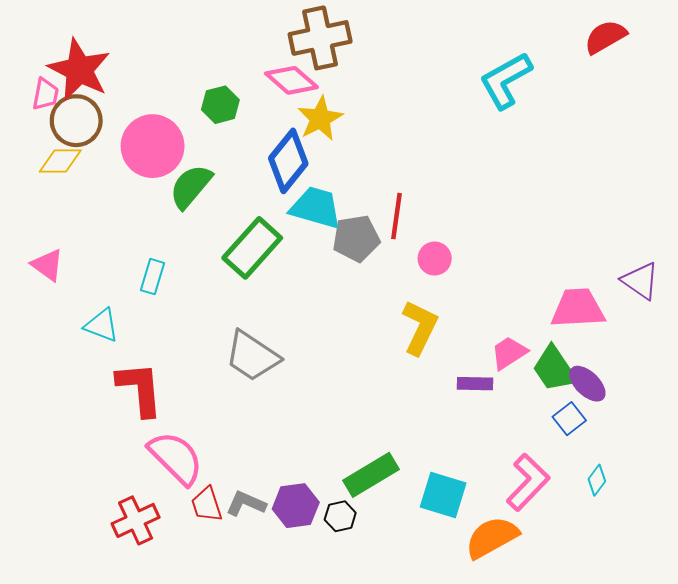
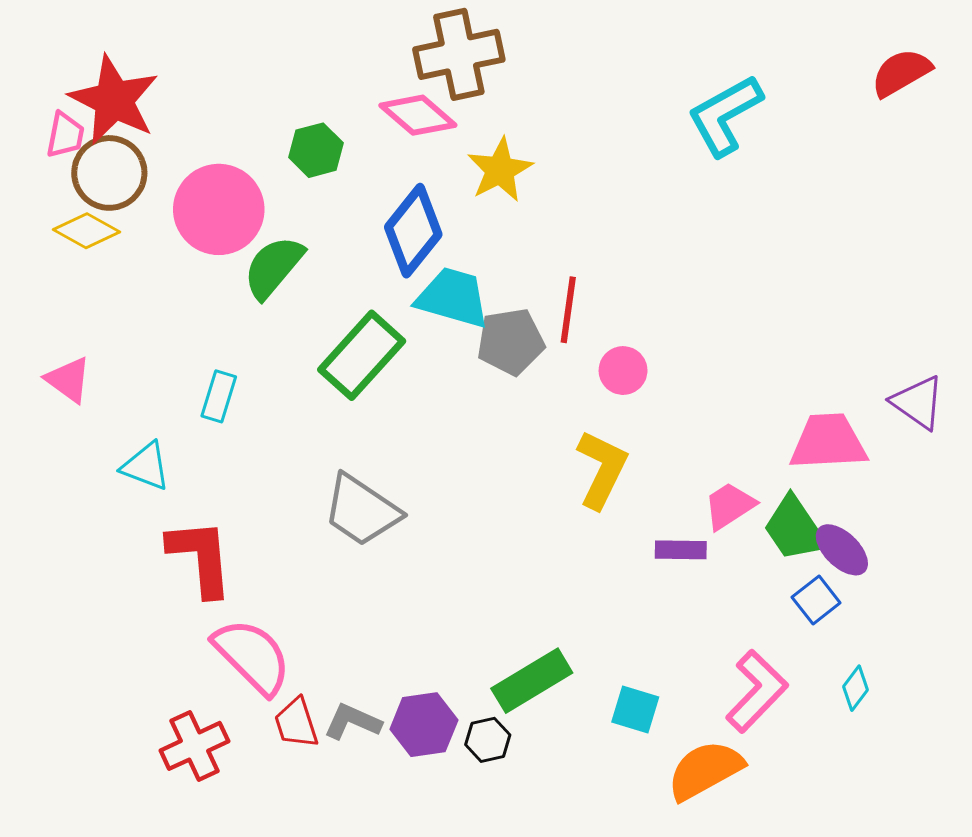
red semicircle: (605, 37) -> (901, 73), moved
yellow star: (320, 119) -> (500, 170), moved
yellow diamond: (60, 161) -> (87, 231), turned 30
cyan square: (443, 495) -> (635, 709), size x0.7

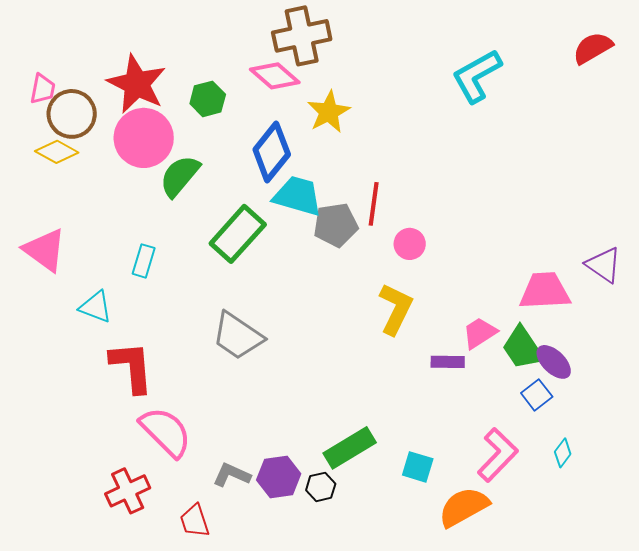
red star: (114, 100) -> (137, 84), moved
pink triangle: (68, 380) -> (45, 250), size x1.4
red trapezoid: (296, 723) -> (195, 521), moved

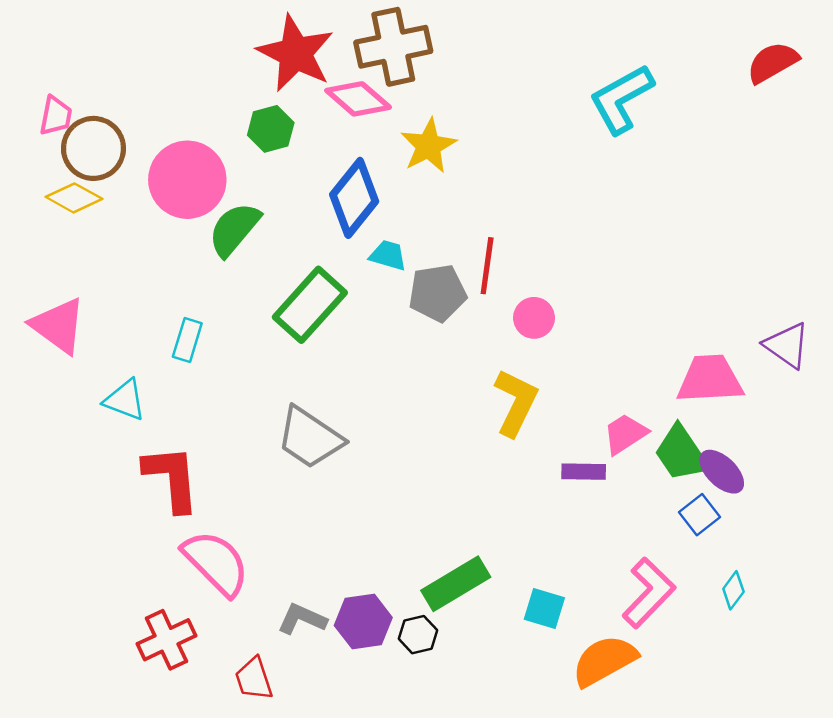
red star: (137, 84) -> (296, 53), moved
cyan trapezoid: (298, 196) -> (388, 255), size x0.6

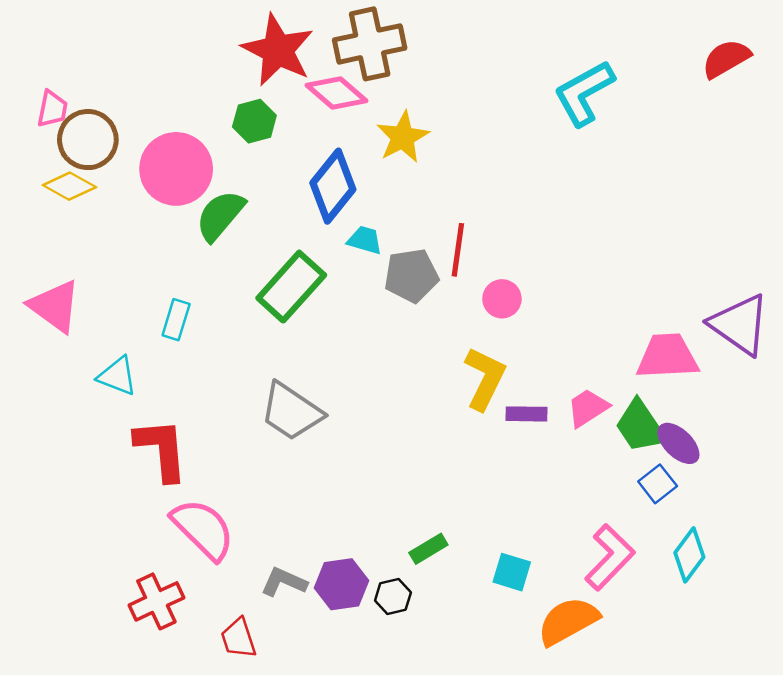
purple triangle: (787, 345) -> (740, 325), size x1.4
purple rectangle: (584, 472) -> (526, 414), moved
green rectangle: (456, 584) -> (428, 549), size x0.6
cyan diamond: (733, 590) -> (689, 555), size x1.5

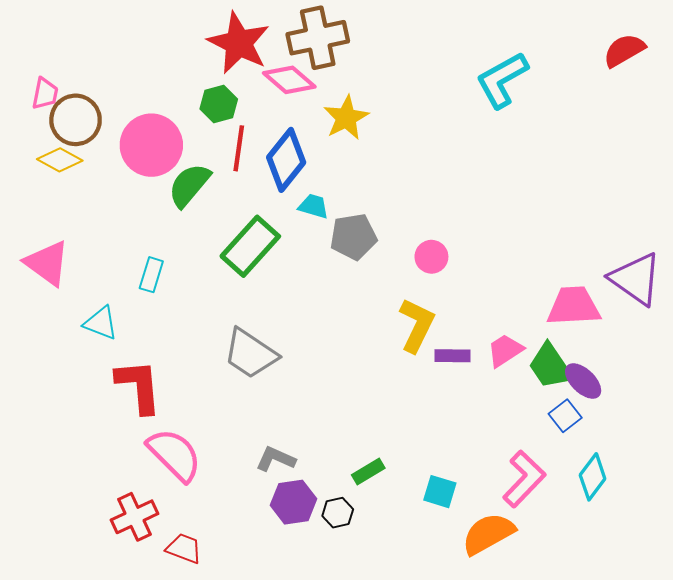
red line: (458, 250) -> (239, 148), moved
gray L-shape: (284, 582) -> (276, 459), moved
red trapezoid: (239, 638) -> (184, 548), moved, turned 129

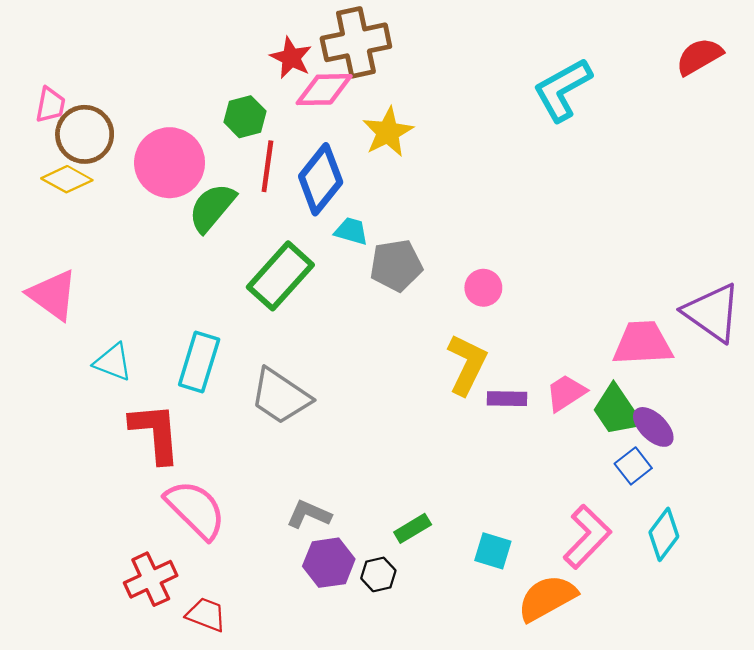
red star: (239, 43) -> (291, 58), moved, size x0.6
pink diamond: (289, 80) -> (324, 90), turned -42
cyan rectangle: (151, 275) -> (199, 362), moved, size x1.5

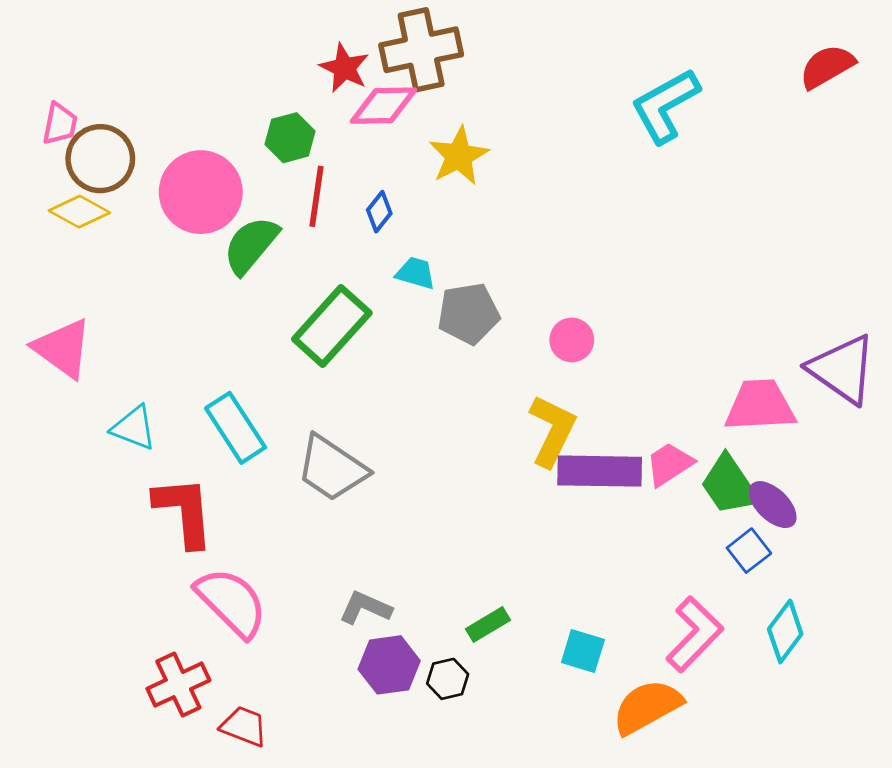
blue diamond: (321, 179) -> (379, 212), size x0.5
cyan rectangle: (199, 362) -> (236, 428), turned -50
purple rectangle: (507, 399) -> (600, 471), size x1.8

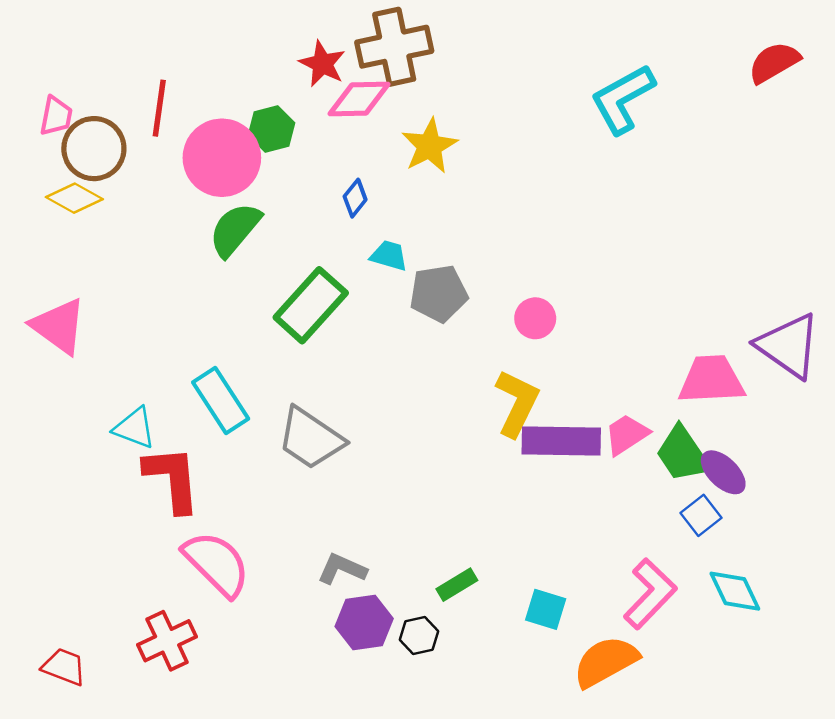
pink circle: (201, 192) -> (222, 158), moved
red line: (316, 196) -> (159, 108), moved
cyan triangle: (134, 428) -> (134, 428), moved
cyan diamond: (785, 631) -> (735, 591), turned -62
red trapezoid: (244, 726) -> (64, 667), moved

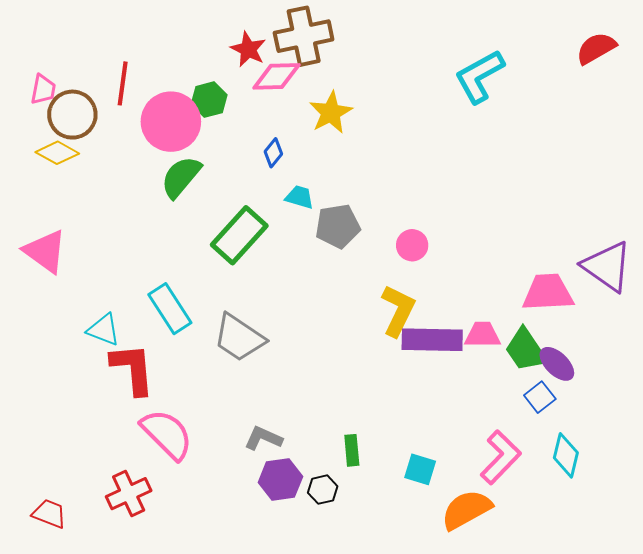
pink trapezoid: (627, 434) -> (482, 335), turned 33
green rectangle: (457, 585) -> (352, 450), turned -64
cyan diamond: (735, 591) -> (566, 455), turned 39

